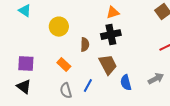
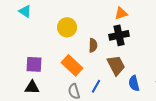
cyan triangle: (25, 11) -> (25, 11), moved
orange rectangle: (64, 65) -> (72, 65), size x1.5
black triangle: (24, 87) -> (32, 87), turned -35

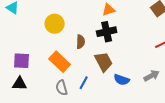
blue semicircle: (134, 83) -> (122, 80), turned -56

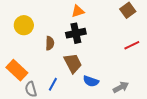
orange rectangle: (60, 62) -> (17, 70), moved
gray arrow: (152, 76) -> (121, 87), moved

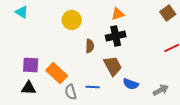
yellow circle: (24, 25) -> (72, 20), moved
blue line: (53, 84) -> (93, 87), turned 64

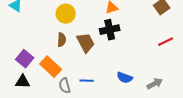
brown semicircle: (90, 46) -> (62, 40), moved
purple square: (31, 65) -> (25, 59), turned 36
brown trapezoid: (113, 66) -> (86, 43), moved

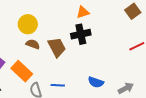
yellow circle: (66, 14) -> (28, 24), moved
brown semicircle: (62, 40) -> (33, 44), turned -72

